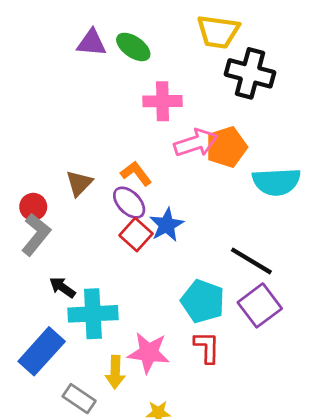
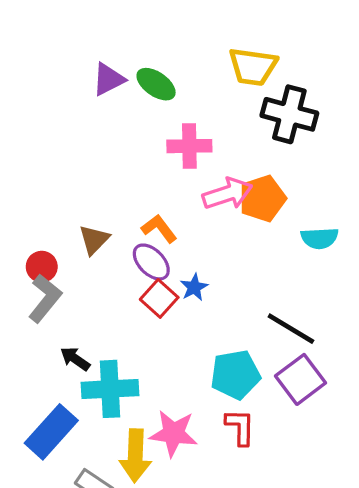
purple triangle: (92, 43) -> (108, 79), turned -32
cyan semicircle: (276, 182) -> (320, 238), size x0.7
blue star: (167, 225) -> (194, 287), size x0.7
cyan pentagon: (203, 301) -> (235, 375), turned -30
yellow arrow: (115, 372) -> (135, 456), size x1.4

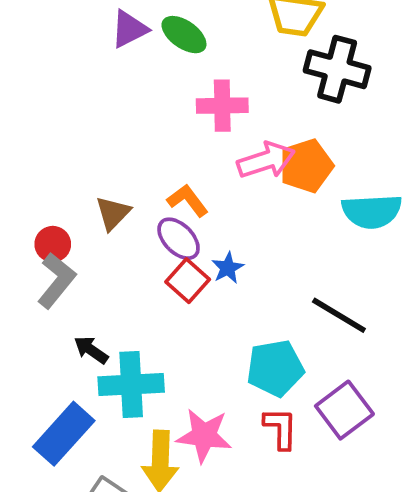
cyan semicircle: (320, 238) -> (372, 211), size x1.4
purple square: (300, 379) -> (344, 410), moved

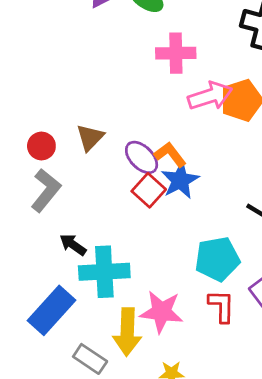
orange L-shape: (188, 200) -> (170, 155), moved
red circle: (53, 244) -> (41, 146), moved
blue star: (228, 268) -> (180, 180), size x1.5

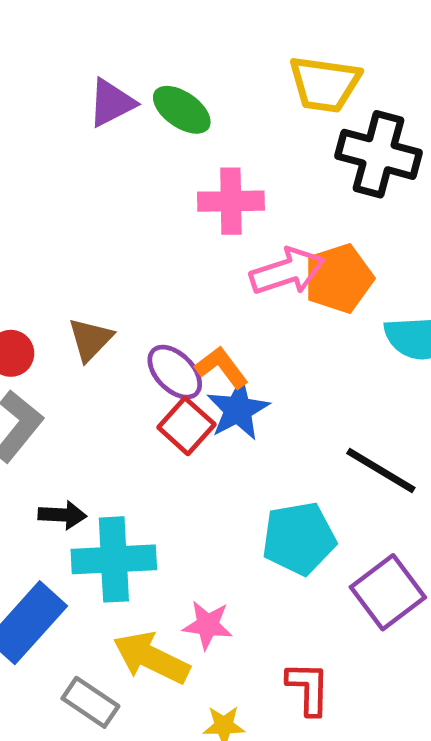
black arrow: (73, 245) -> (62, 515), turned 148
red L-shape: (222, 306) -> (308, 688), moved
pink star: (162, 312) -> (208, 625), size x0.7
yellow arrow: (127, 332) -> (151, 658), turned 114

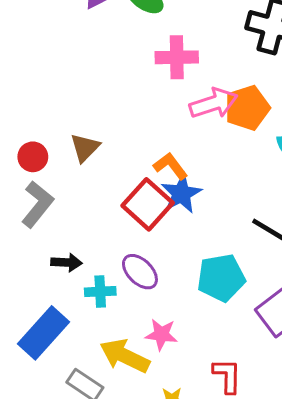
purple ellipse: (175, 372) -> (140, 272), moved
red square: (186, 426) -> (148, 204), size x1.4
cyan cross: (114, 559) -> (100, 292), size x0.6

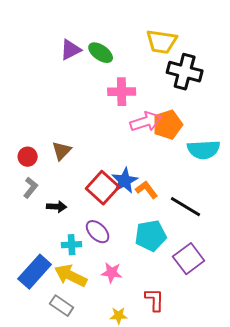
orange L-shape: (171, 166) -> (147, 190), moved
gray L-shape: (37, 204) -> (31, 188), size x0.7
black arrow: (66, 262) -> (57, 207), moved
yellow arrow: (125, 356) -> (71, 276), moved

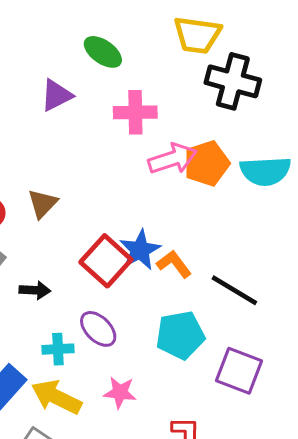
purple triangle: (71, 50) -> (56, 95), moved
cyan semicircle: (204, 150) -> (265, 171), moved
purple square: (189, 259) -> (239, 371), turned -32

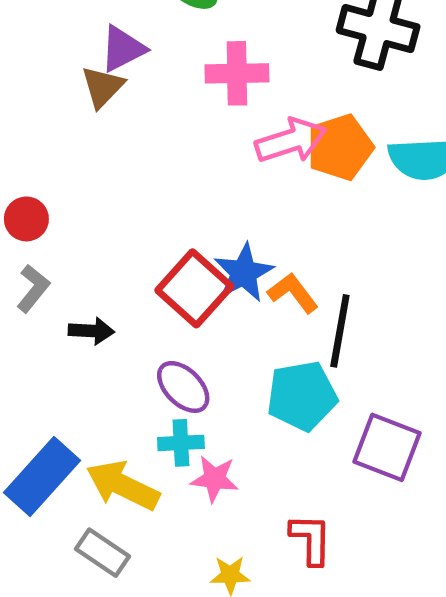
brown triangle: (43, 204) -> (103, 87), moved
black line: (234, 290) -> (340, 331), moved, turned 69
cyan cross: (58, 349) -> (181, 443), moved

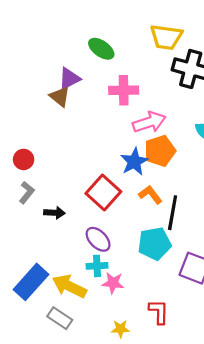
brown triangle: (103, 87) -> (60, 97), turned -35
orange pentagon: (340, 147) -> (160, 151), moved
blue star: (244, 273) -> (134, 162), moved

